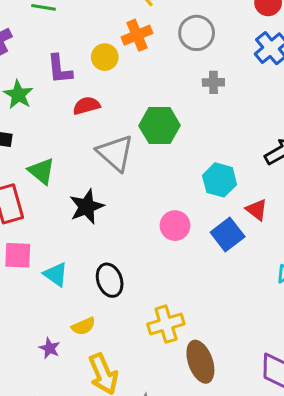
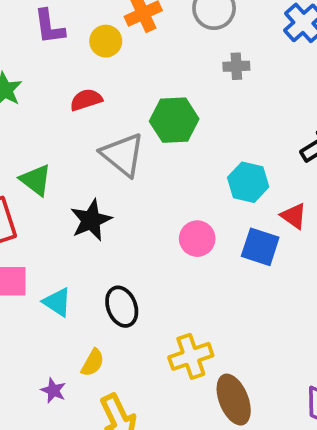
purple L-shape: (60, 69) -> (49, 27), moved
blue square: (228, 234) -> (260, 247), turned -32
yellow semicircle: (83, 326) -> (93, 363), turned -35

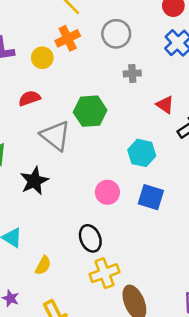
red triangle: (294, 216) -> (165, 105), moved
black ellipse: (122, 307) -> (90, 238), moved
yellow semicircle: (93, 363) -> (43, 265), moved

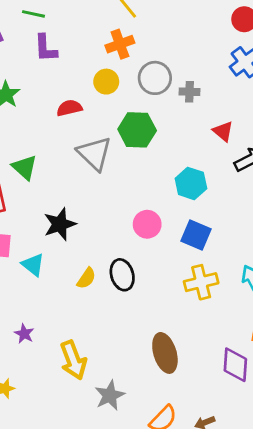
gray circle: (116, 34) -> (155, 78), moved
yellow circle: (42, 58) -> (106, 82), moved
black star: (34, 181) -> (60, 224), moved
yellow semicircle: (43, 265) -> (86, 278), moved
yellow cross: (104, 273) -> (201, 282), moved

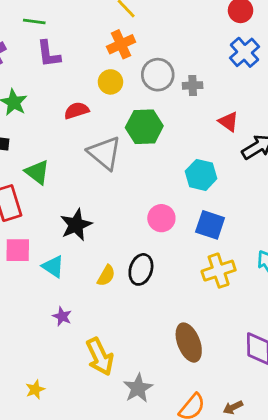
black ellipse: (122, 275) -> (141, 269), turned 40
purple star: (24, 334) -> (62, 316), moved

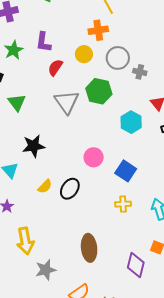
purple L-shape: (49, 54) -> (43, 42), moved
red semicircle: (77, 111) -> (55, 67), turned -54
cyan hexagon: (201, 175) -> (131, 122), moved
yellow cross: (219, 271) -> (123, 204), size x0.7

